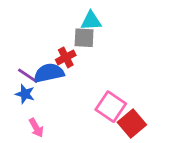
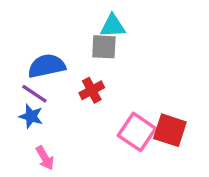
red cross: (66, 57) -> (92, 90), moved
blue semicircle: (49, 73) -> (47, 66), moved
red square: (132, 124) -> (170, 130), moved, turned -32

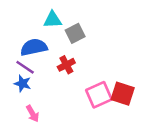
cyan triangle: (113, 26) -> (53, 20), moved
gray square: (104, 47) -> (75, 33), turned -30
pink square: (137, 132) -> (99, 95), turned 32

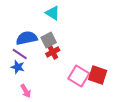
cyan triangle: (53, 20) -> (53, 13), moved, turned 35
gray square: (75, 33) -> (49, 40), moved
pink square: (99, 95) -> (79, 76), turned -35

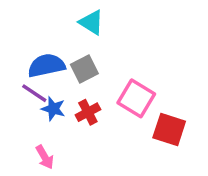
red cross: (53, 52) -> (88, 112), moved
blue star: (18, 67) -> (53, 109), moved
pink square: (79, 76) -> (136, 98), moved

